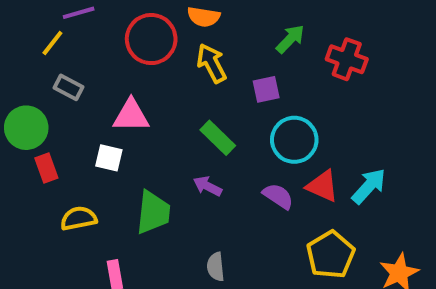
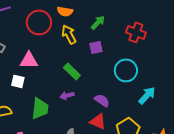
green arrow: (290, 39) -> (98, 22), moved
cyan circle: (294, 140) -> (126, 70), moved
purple arrow: (208, 186) -> (67, 95), turned -40
red triangle: (322, 186) -> (98, 121), moved

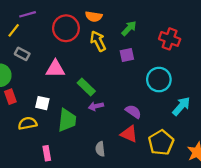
green rectangle: (72, 71) -> (86, 87), moved
white square: (18, 81) -> (42, 103), moved

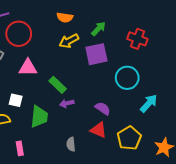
red circle: (66, 28) -> (19, 34), moved
yellow arrow: (98, 41) -> (69, 41), turned -90
purple square: (127, 55) -> (96, 54), size x1.6

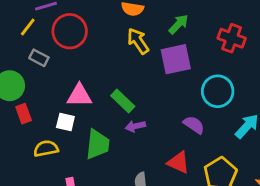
yellow arrow: (69, 41) -> (138, 41), turned 84
pink triangle: (28, 68) -> (79, 95), moved
purple semicircle: (103, 108) -> (194, 125), moved

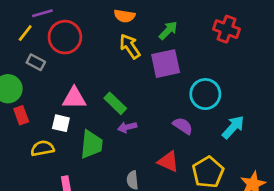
red cross: (232, 38) -> (226, 29), moved

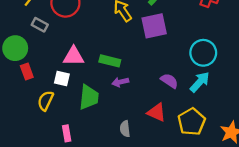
cyan circle: (205, 94) -> (203, 53), moved
green rectangle: (115, 103) -> (110, 61), turned -30
cyan arrow: (233, 127) -> (200, 82), moved
yellow semicircle: (42, 148) -> (46, 101), turned -54

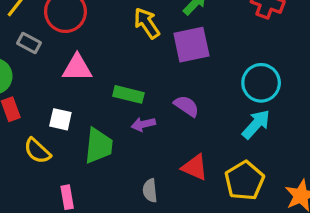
pink triangle: (74, 56) -> (77, 68), moved
purple semicircle: (169, 81) -> (186, 106), moved
yellow semicircle: (46, 101) -> (37, 151), turned -72

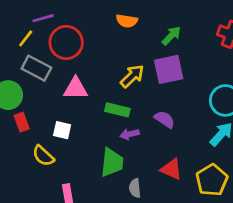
yellow arrow: (147, 23) -> (132, 76), moved, turned 80
gray rectangle: (29, 43) -> (36, 68), size x1.5
green trapezoid: (99, 146) -> (112, 163), moved

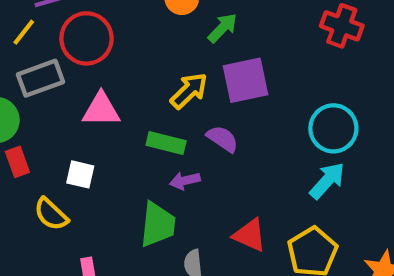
green arrow: (171, 36) -> (223, 28), moved
gray rectangle: (36, 68) -> (40, 78), turned -48
purple semicircle: (165, 119) -> (223, 139), moved

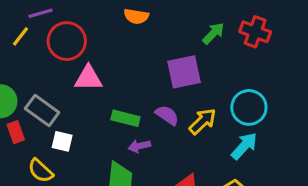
green arrow: (223, 28) -> (213, 33), moved
gray rectangle: (40, 78) -> (42, 111), moved, turned 56
yellow arrow: (189, 91) -> (203, 121), moved
pink triangle: (101, 110) -> (88, 78), moved

